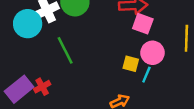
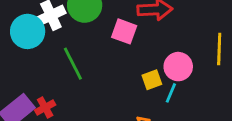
pink square: (143, 24) -> (124, 31), moved
yellow square: (131, 64) -> (152, 80), turned -35

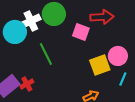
yellow square: (152, 80) -> (100, 65), size x1.5
cyan line: (171, 93) -> (123, 79), moved

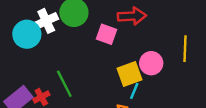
green line: (46, 54) -> (64, 84), moved
cyan line: (123, 79) -> (134, 91), moved

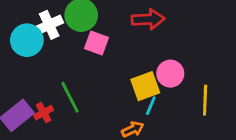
pink square: (107, 34) -> (96, 43), moved
yellow line: (185, 49) -> (205, 100), moved

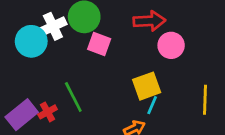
pink circle: (170, 74) -> (171, 45), moved

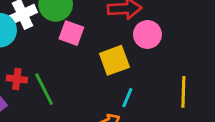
yellow square: (147, 86) -> (114, 60), moved
red cross: (48, 112) -> (17, 79), moved, turned 36

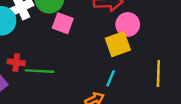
yellow square: (114, 60) -> (118, 44), moved
green line: (44, 89) -> (40, 71), turned -60

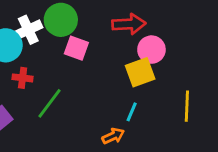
red cross: (16, 62) -> (23, 78), moved
green line: (40, 71) -> (49, 103), turned -56

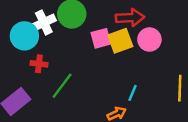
pink square: (76, 48) -> (101, 38), moved, turned -35
yellow square: (140, 72) -> (120, 41), moved

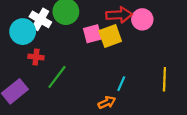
white cross: (44, 23) -> (40, 19), turned -35
pink circle: (149, 40) -> (142, 19), moved

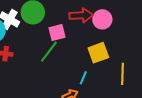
yellow square: (110, 36) -> (98, 53), moved
green line: (57, 77) -> (49, 52), moved

